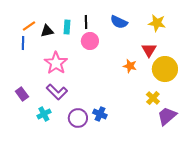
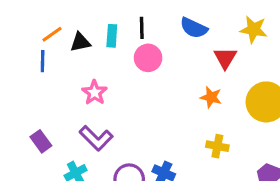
red triangle: (149, 50) -> (225, 58), moved
pink star: (56, 63) -> (94, 93), size x0.7
yellow cross: (153, 98) -> (217, 146), moved, turned -32

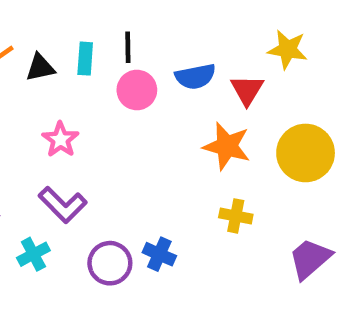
blue semicircle: (194, 28) -> (195, 77), moved, turned -36
orange star: (211, 97) -> (227, 146), size x1.5

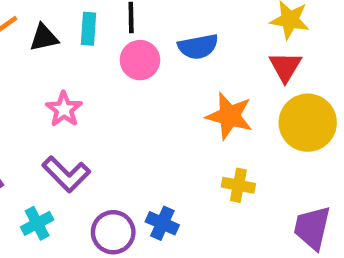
red triangle: (247, 90) -> (285, 67), moved
purple trapezoid: (310, 259) -> (312, 228), turned -36

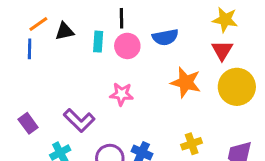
cyan rectangle: (89, 29) -> (98, 42), moved
pink star: (64, 109) -> (122, 94), moved, turned -30
yellow cross: (238, 185) -> (192, 144), moved, turned -30

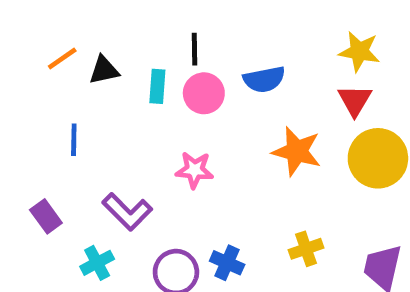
blue line: (30, 49) -> (74, 140), moved

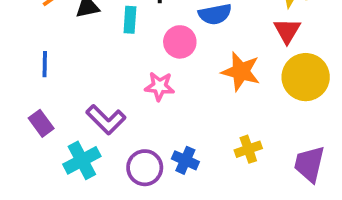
pink circle: (204, 93) -> (180, 42), moved
blue line: (74, 140) -> (45, 64), moved
cyan cross: (97, 263) -> (82, 160), size x1.4

